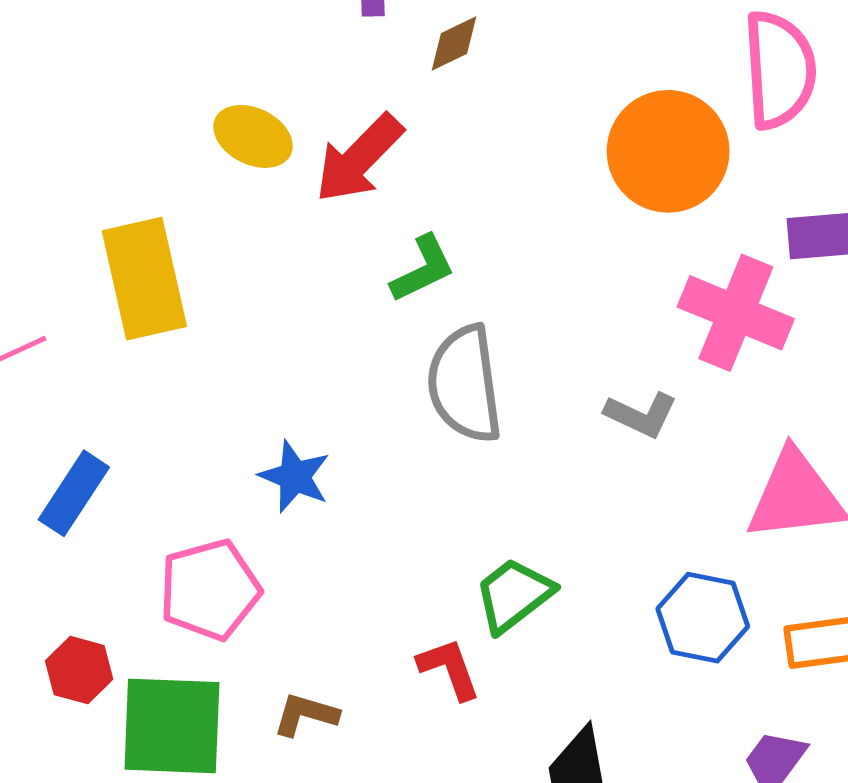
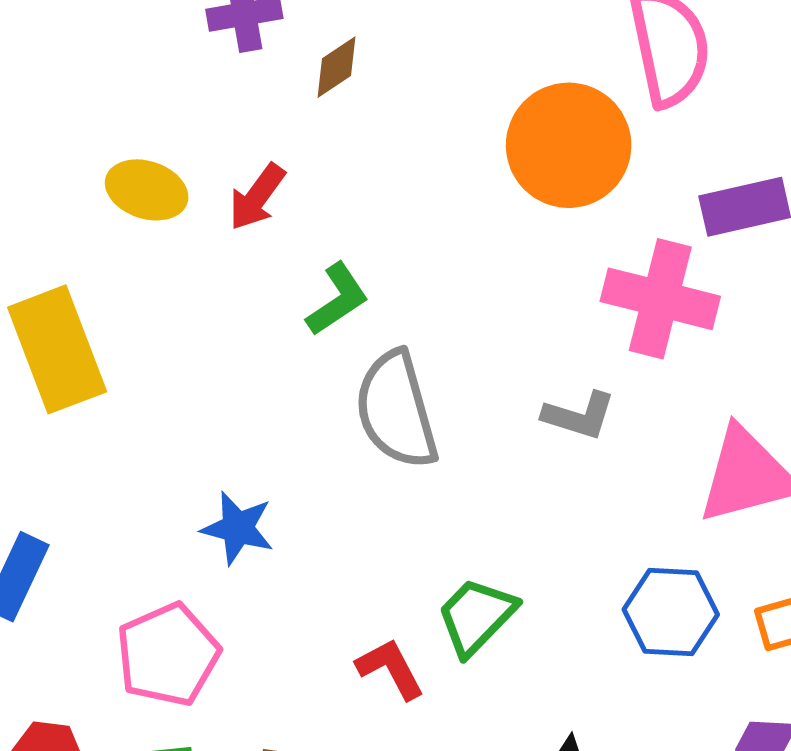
red arrow: (359, 158) -> (257, 197), size x0.7
red L-shape: (449, 669) -> (390, 669), moved

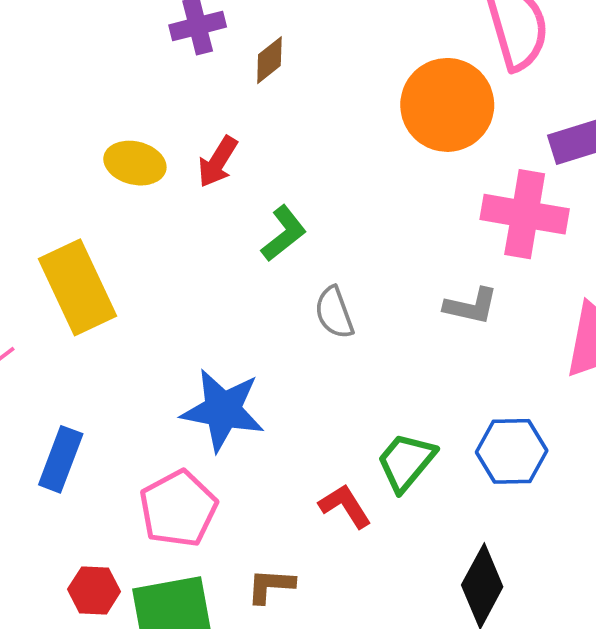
gray semicircle: (396, 410) -> (334, 313), size x0.6
blue star: (238, 528) -> (223, 410), size x1.5
blue hexagon: (671, 612) -> (512, 451), moved

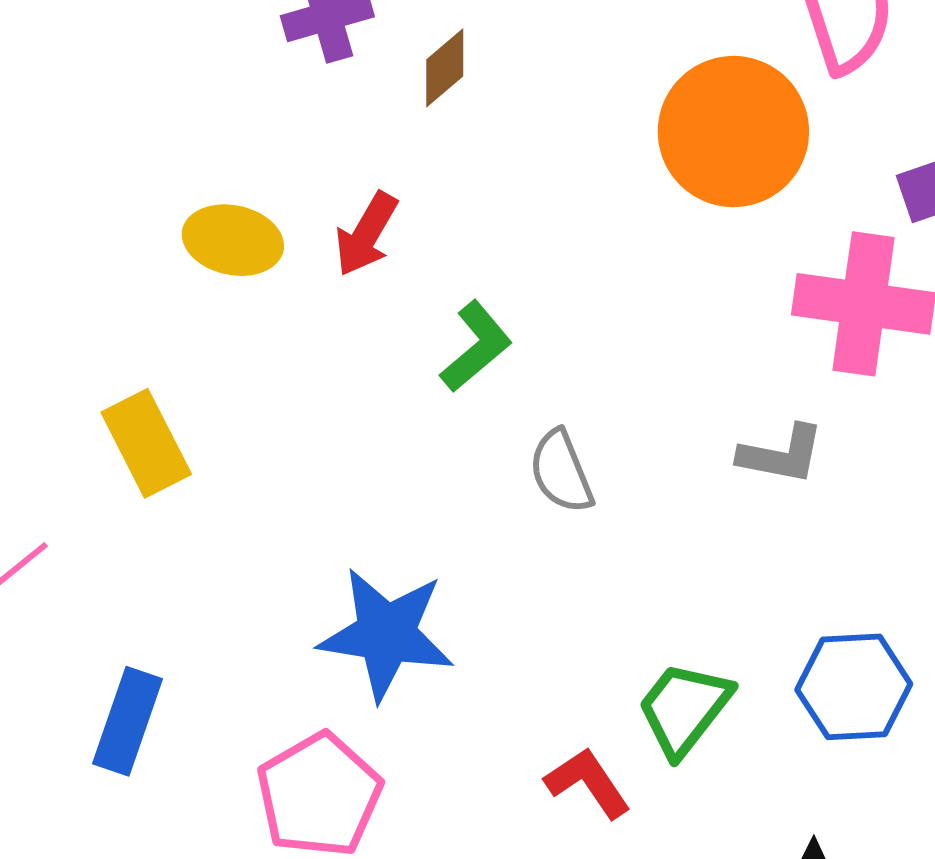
yellow rectangle: (77, 287) -> (146, 443), size x0.7

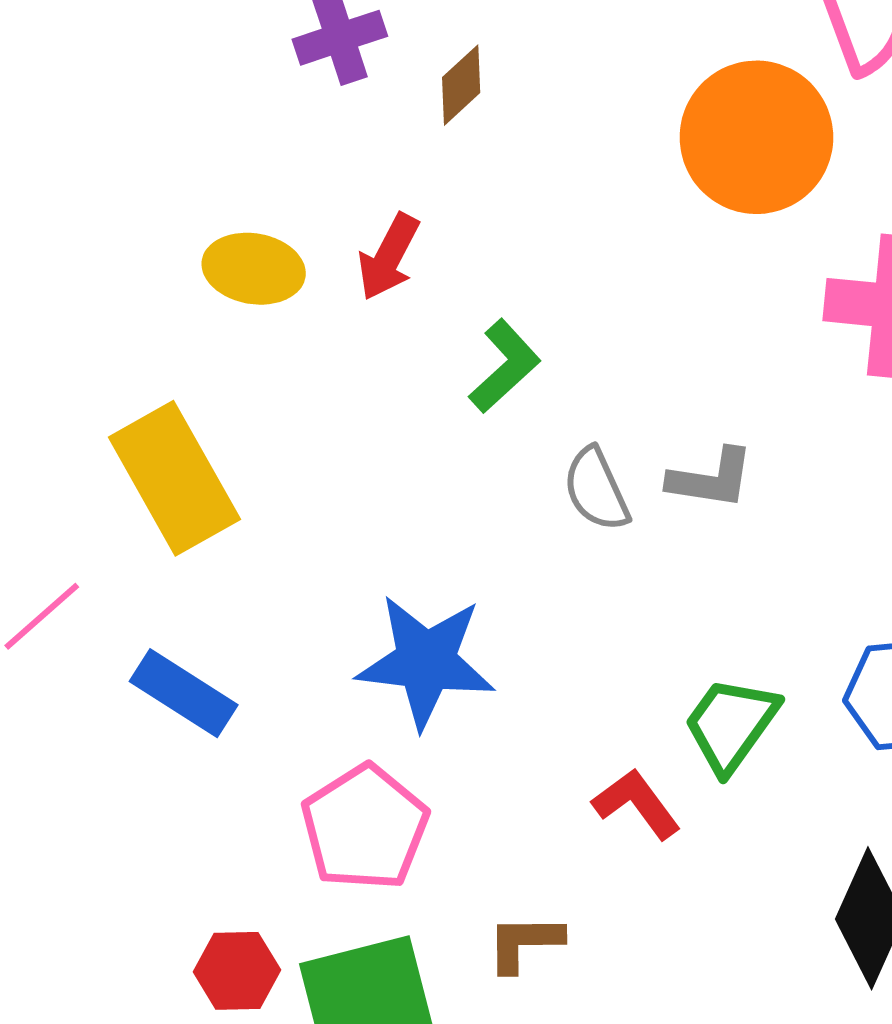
yellow rectangle: (146, 443) -> (174, 478), size x1.4
gray L-shape: (781, 454) -> (711, 479), moved
blue rectangle: (127, 721) -> (184, 693), moved, turned -74

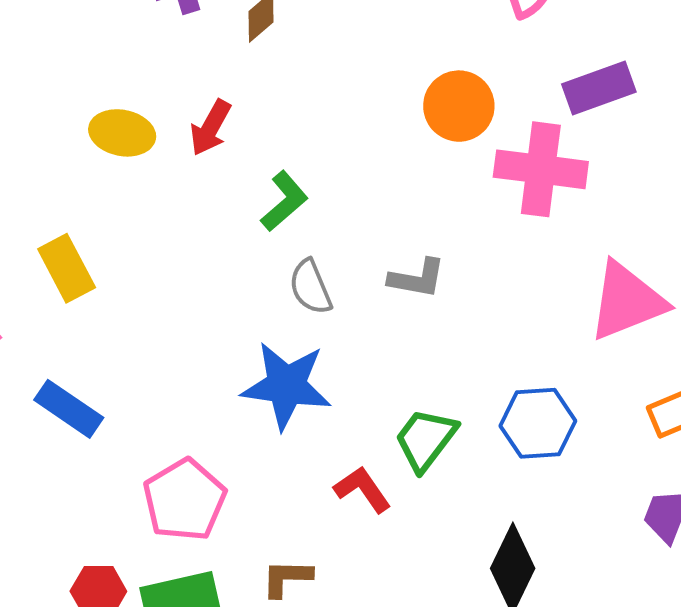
orange circle: (756, 137) -> (459, 106), moved, size x0.7
yellow rectangle: (174, 478) -> (67, 268), size x0.7
gray semicircle: (596, 489) -> (310, 287), moved
blue star: (426, 661) -> (286, 386), moved

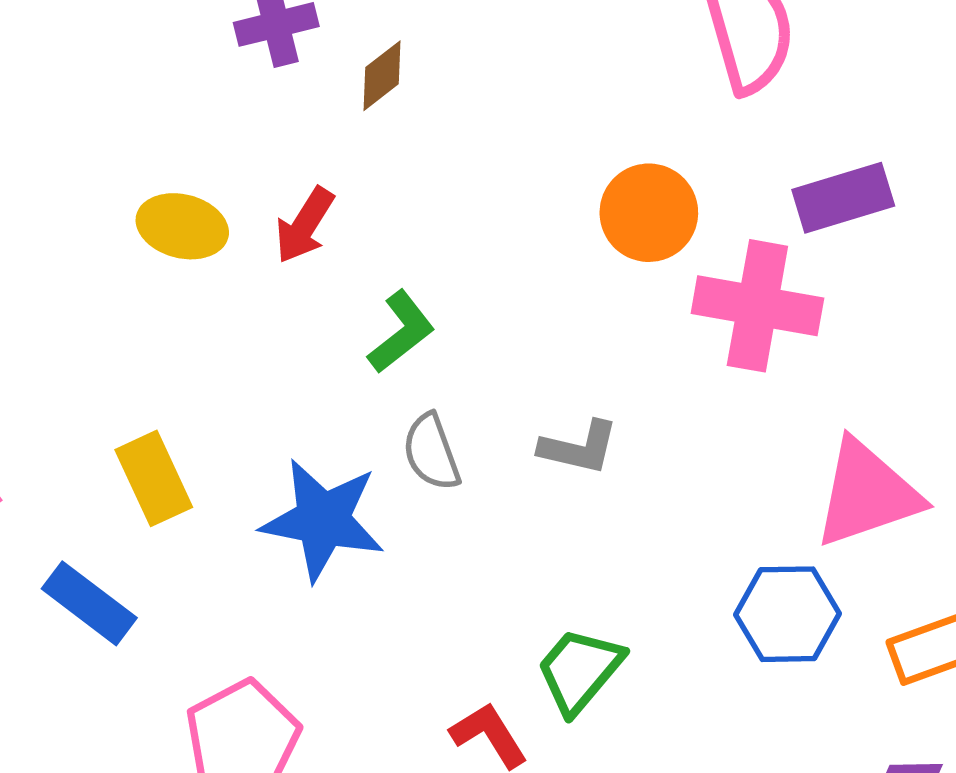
yellow rectangle: (67, 268) -> (154, 478), moved
blue star: (286, 386) -> (323, 520), moved
blue hexagon: (538, 423) -> (788, 614), moved

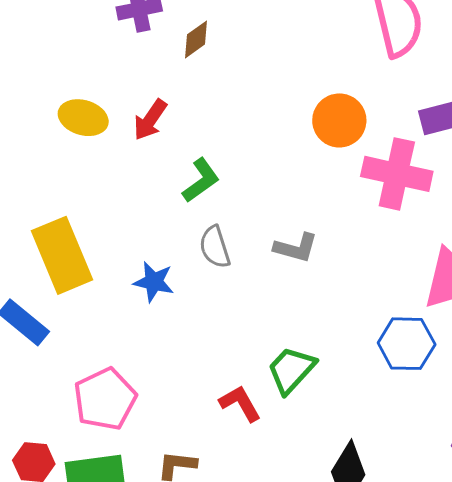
yellow rectangle: (154, 478) -> (62, 255), size x1.5
blue star: (323, 520) -> (154, 282), size x0.6

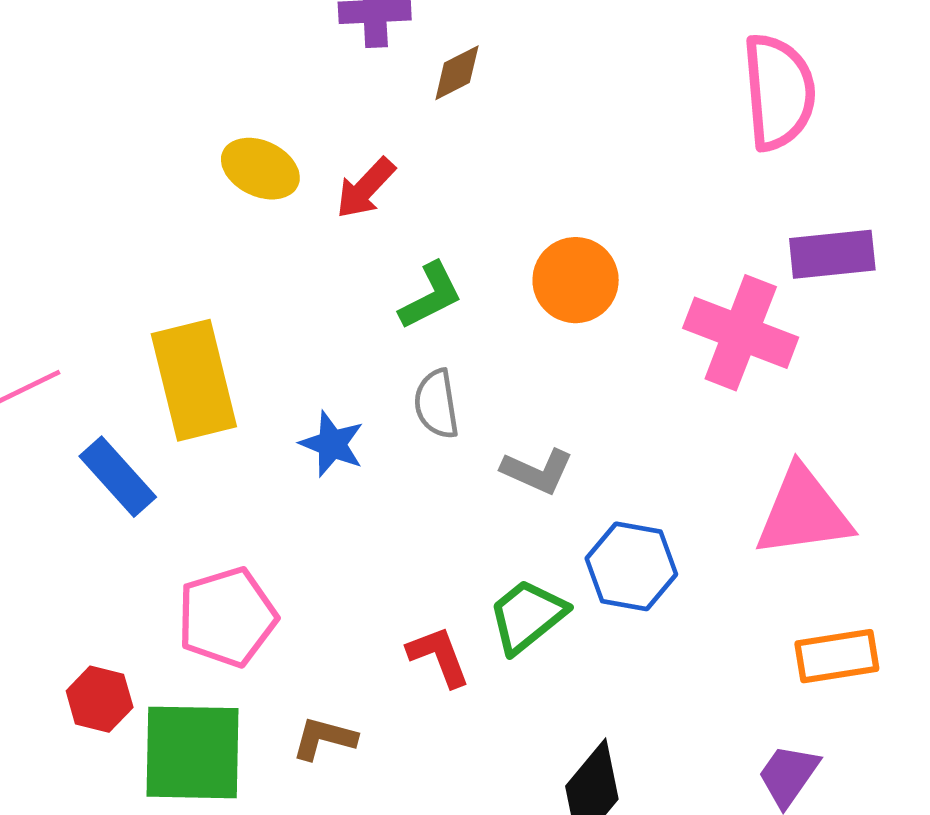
orange circle: (339, 120) -> (576, 280), moved
gray L-shape: (296, 248) -> (537, 471), moved
blue hexagon: (407, 344) -> (631, 566), moved

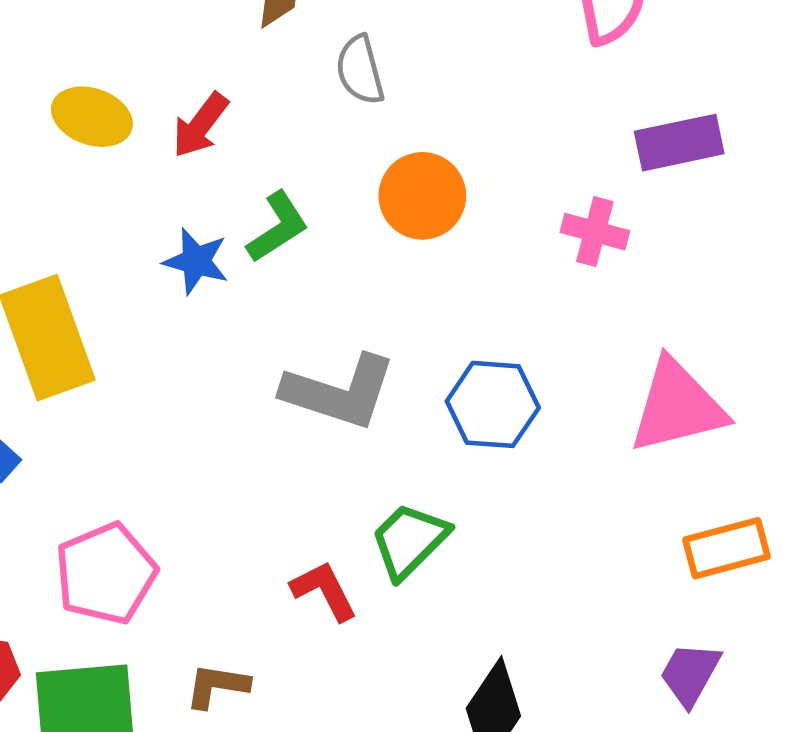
pink cross: (741, 333) -> (595, 232), size x0.6
gray semicircle: (436, 404) -> (360, 70), moved
blue star: (332, 444) -> (196, 261), moved
gray L-shape: (537, 471) -> (339, 392), moved, size x1.6
blue hexagon: (631, 566) -> (493, 404), moved

